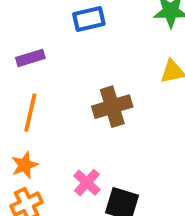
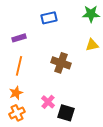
brown cross: (112, 107) -> (61, 63), turned 36

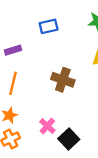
black square: (66, 113) -> (69, 139), turned 30

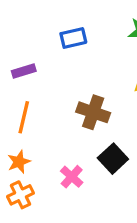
black square: (69, 139) -> (113, 159), moved

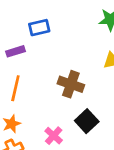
blue rectangle: (73, 38) -> (39, 28), moved

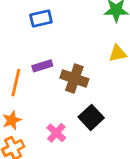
purple rectangle: (15, 51) -> (42, 66), moved

